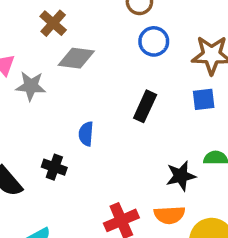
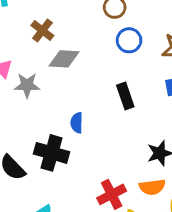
black rectangle: (145, 106) -> (125, 96), turned -40
black cross: (54, 167) -> (52, 153), size x1.6

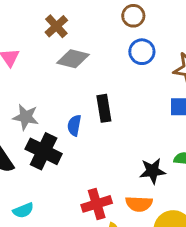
gray star: (27, 85) -> (26, 117), moved
black rectangle: (125, 96) -> (104, 108), moved

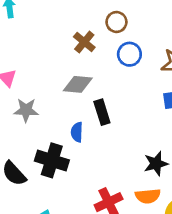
brown cross: (56, 26) -> (84, 42), moved
gray diamond: (73, 59) -> (78, 84), moved
gray star: (26, 117) -> (26, 110), moved

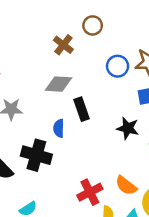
blue circle: (129, 54) -> (118, 66), moved
black star: (156, 164) -> (128, 128), moved, turned 30
orange semicircle: (148, 196) -> (126, 186), turned 45

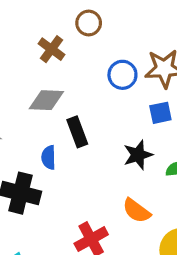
black star: (128, 128) -> (138, 155), turned -30
orange semicircle: (126, 186) -> (137, 211), moved

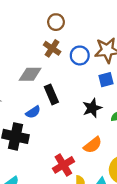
brown cross: (52, 49) -> (52, 48), moved
blue semicircle: (49, 157) -> (33, 112), turned -120
orange semicircle: (137, 211) -> (93, 145), turned -72

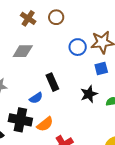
brown cross: (52, 48) -> (28, 18), moved
gray diamond: (30, 74) -> (23, 51), moved
orange semicircle: (93, 145) -> (45, 124), moved

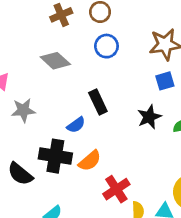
brown cross: (28, 18) -> (61, 15), turned 35
blue circle: (78, 47) -> (106, 46), moved
gray diamond: (23, 51) -> (55, 61), turned 45

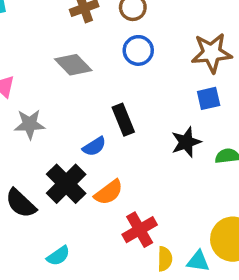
black cross: (55, 156) -> (66, 184), turned 32

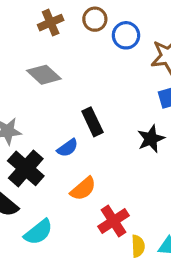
blue circle: (138, 50) -> (126, 35), moved
black cross: (66, 184) -> (26, 168), moved
cyan semicircle: (58, 256) -> (38, 232), moved, size x1.4

